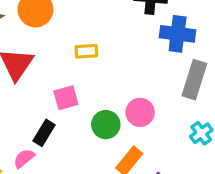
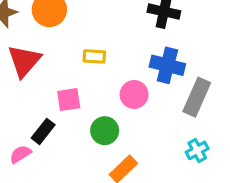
blue cross: (178, 34) -> (167, 65), moved
pink circle: (140, 112) -> (134, 94), moved

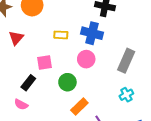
red triangle: (24, 61) -> (16, 38), size x0.7
blue cross: (167, 65) -> (92, 33), moved
pink semicircle: (20, 154) -> (21, 104), moved, turned -120

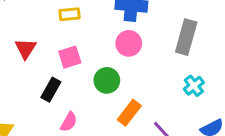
yellow rectangle: (61, 35) -> (70, 14), moved
red triangle: (16, 38) -> (26, 49), moved
pink semicircle: (21, 104) -> (69, 122), moved, turned -80

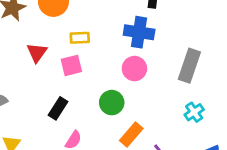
red triangle: (26, 49) -> (37, 53), moved
pink square: (70, 57) -> (71, 65), moved

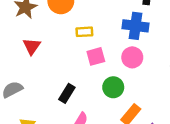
red triangle: (37, 53) -> (32, 46), moved
pink square: (71, 65) -> (96, 56), moved

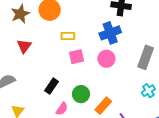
blue cross: (136, 26) -> (110, 33), turned -30
green circle: (113, 87) -> (81, 94), moved

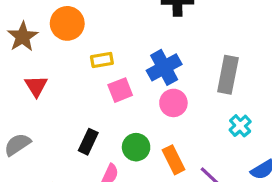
blue cross: (110, 33) -> (164, 67), moved
pink circle: (106, 59) -> (173, 103), moved
orange rectangle: (103, 106) -> (173, 160), turned -60

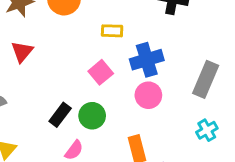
yellow rectangle: (102, 60) -> (112, 31), moved
pink square: (120, 90) -> (101, 72), turned -30
green circle: (136, 147) -> (92, 116), moved

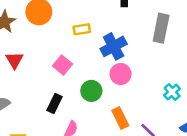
pink square: (101, 72) -> (62, 65), moved
gray rectangle: (206, 79) -> (161, 28), moved
green circle: (92, 116) -> (91, 91), moved

